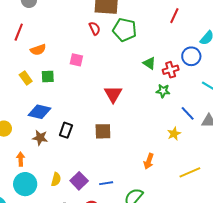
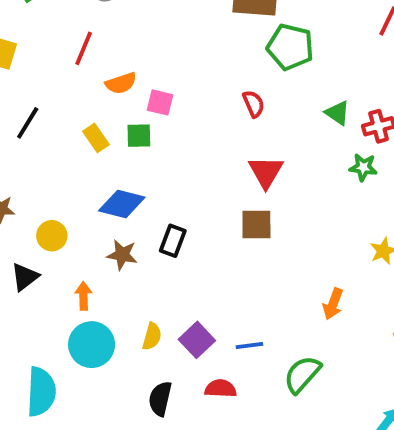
red semicircle: (95, 28) -> (254, 104), moved
pink square: (76, 60) -> (160, 102), moved
brown square: (103, 131) -> (256, 225), moved

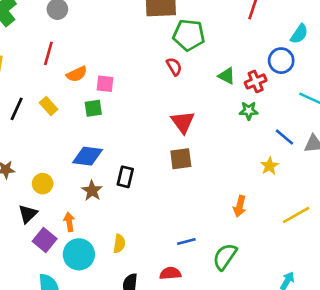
red semicircle: (254, 104) -> (174, 67), moved
yellow rectangle: (96, 138) -> (49, 106), moved
brown star: (122, 255) -> (92, 191), turned 30
purple square: (197, 340) -> (45, 240), moved

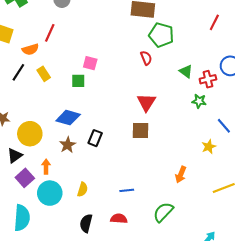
orange semicircle: (77, 74) -> (30, 49), moved
yellow circle: (43, 184) -> (30, 134), size x1.5
blue line: (186, 242) -> (127, 190), moved

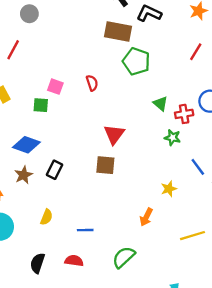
red semicircle: (146, 58) -> (92, 83), moved
yellow star: (209, 147) -> (169, 189), moved
yellow semicircle: (83, 189) -> (47, 217), moved

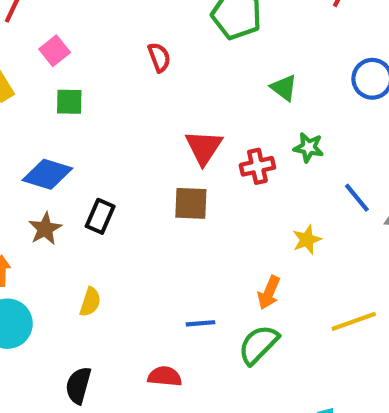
pink square: (55, 87) -> (55, 51), moved, turned 35
red cross: (184, 114) -> (257, 166), moved
blue line: (85, 230) -> (201, 323), moved
green semicircle: (124, 257) -> (258, 345), moved
red semicircle: (74, 261) -> (165, 376), moved

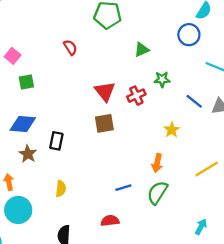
green triangle: (284, 88) -> (142, 50), turned -49

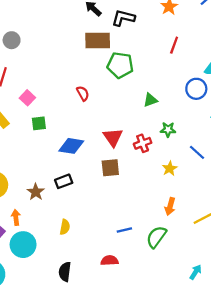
blue diamond: (23, 124) -> (71, 146), moved
yellow star: (172, 130) -> (170, 169), moved
black rectangle: (56, 141) -> (64, 181), turned 54
orange arrow: (157, 163) -> (170, 206), moved

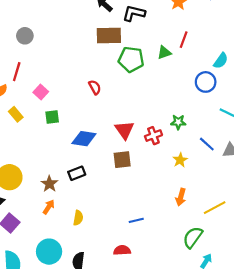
green triangle: (150, 100) -> (164, 53), moved
orange arrow: (16, 217) -> (49, 207), moved, turned 40
green semicircle: (156, 237) -> (193, 237), moved
cyan circle: (23, 245) -> (49, 252), moved

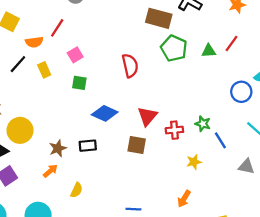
red semicircle: (95, 87) -> (130, 66), size x1.5
blue line: (207, 144) -> (220, 140), moved

